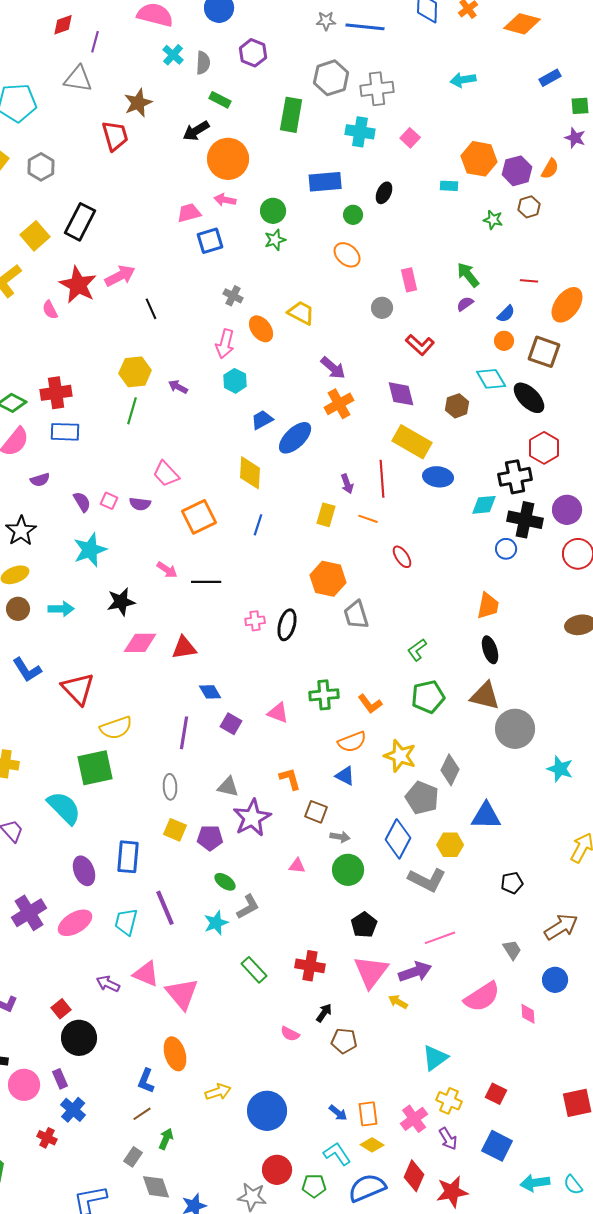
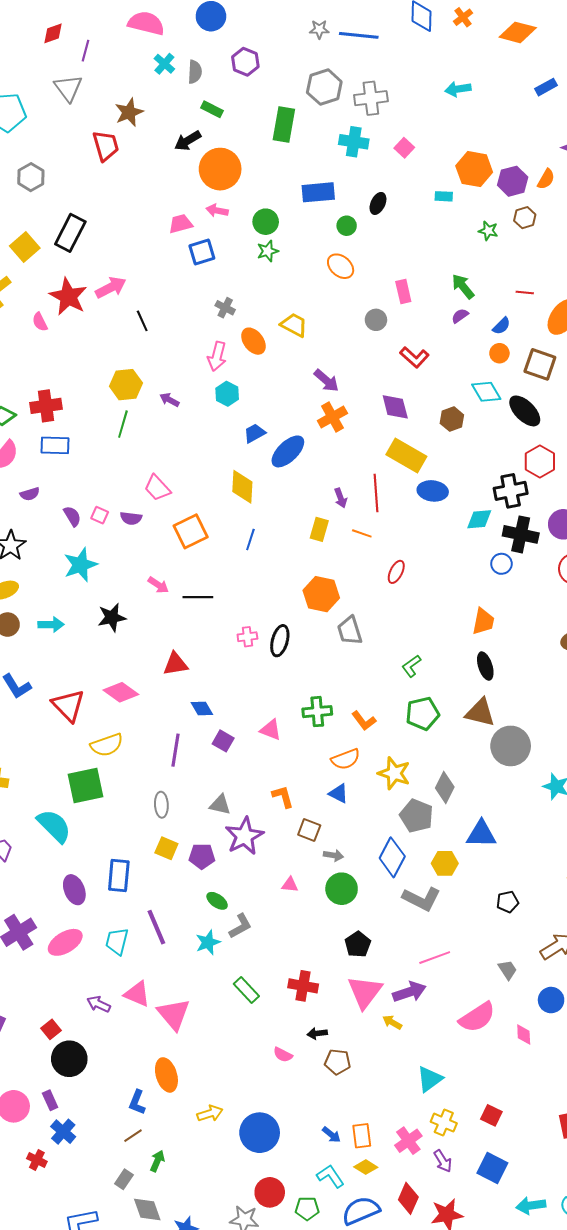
gray triangle: (78, 79) -> (68, 88), turned 44
red ellipse: (402, 557) -> (396, 572), turned 60
pink diamond: (140, 643) -> (121, 692), moved, turned 36
black arrow: (324, 1013) -> (317, 1033), turned -132

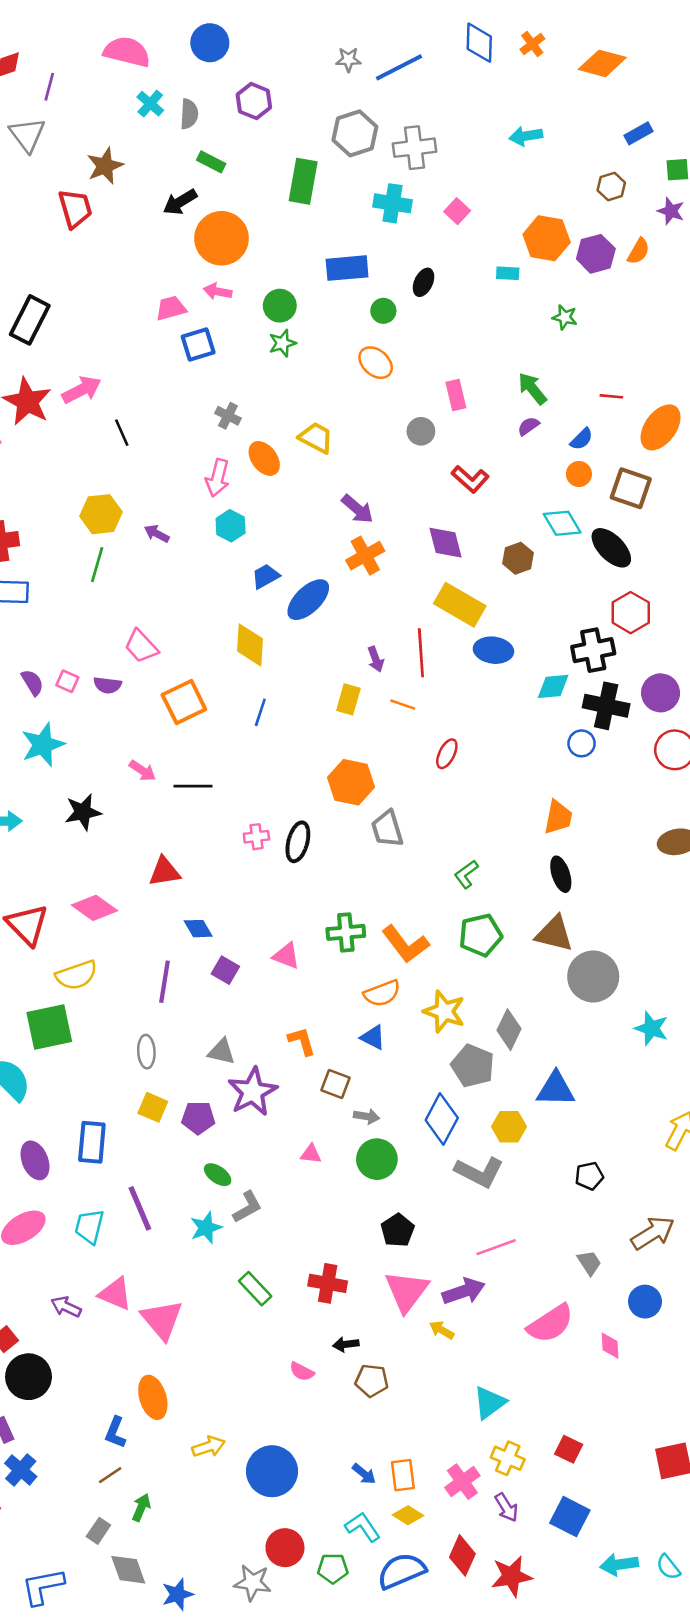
blue line: (359, 35) -> (399, 67), turned -33
brown hexagon: (525, 218) -> (611, 186), moved
orange L-shape: (364, 721) -> (405, 944), size x1.5

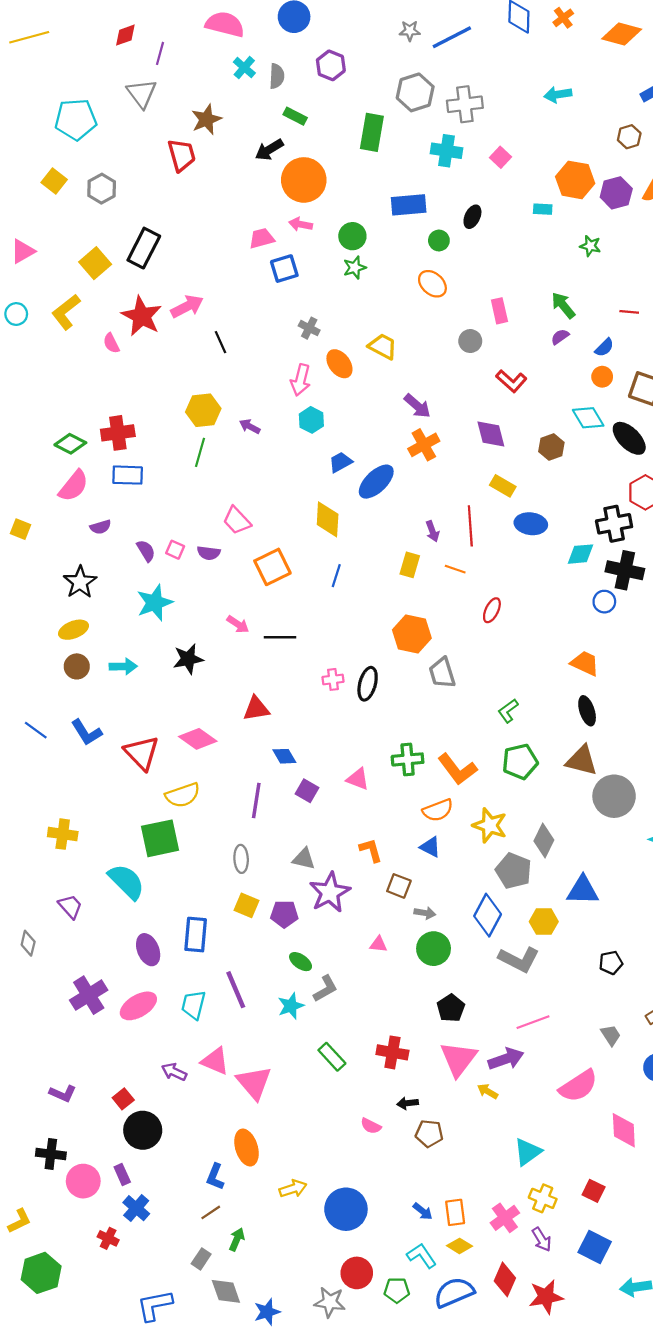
yellow rectangle: (460, 605) -> (503, 486), size x0.6
orange trapezoid: (558, 817) -> (585, 663), turned -76
pink diamond: (610, 1346) -> (624, 1130), moved, size x1.6

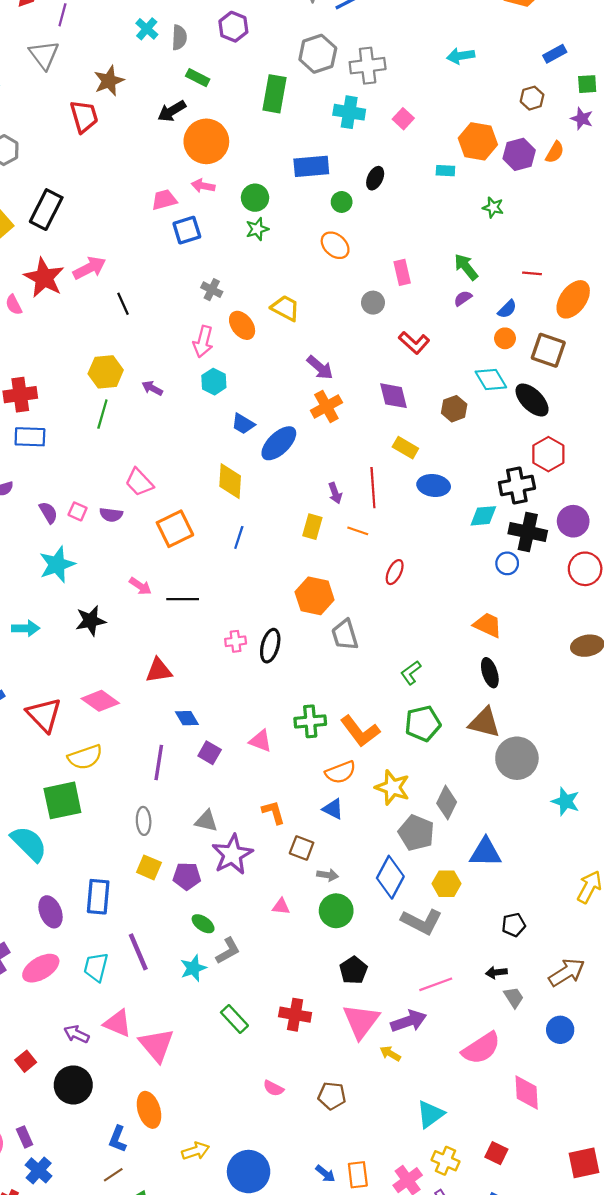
blue trapezoid: (341, 462) -> (243, 424), turned -120
black arrow: (408, 1103) -> (496, 972), moved
black circle: (143, 1130) -> (73, 1085), moved

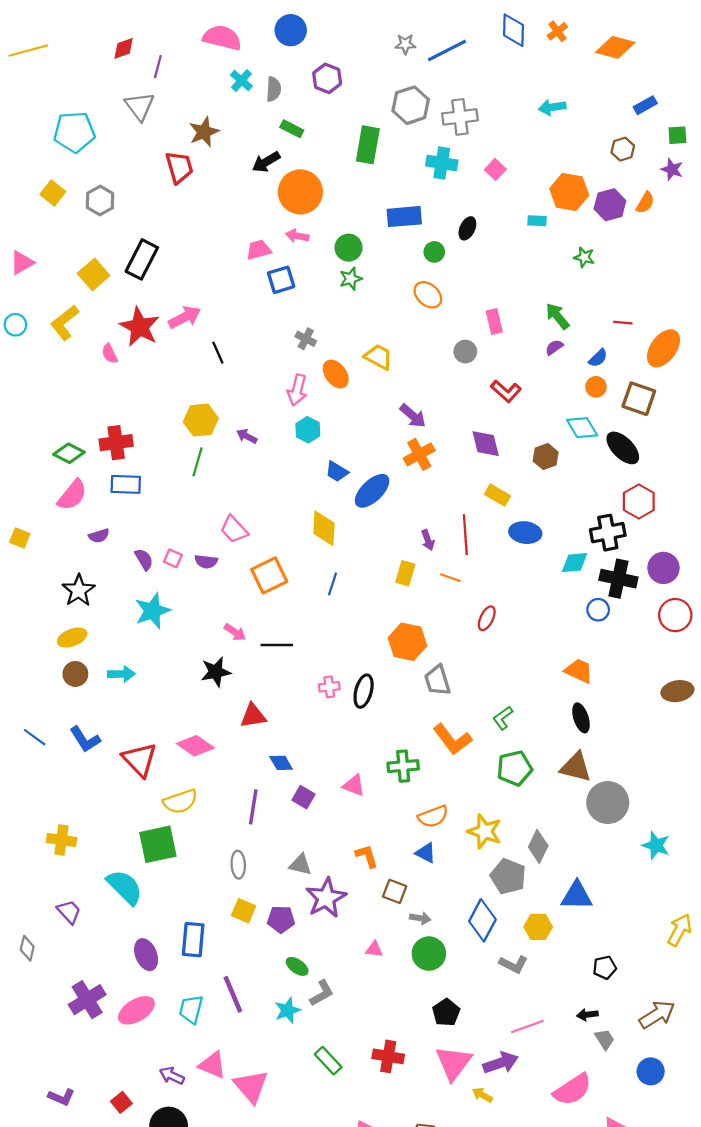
black star: (91, 621) -> (216, 672), moved
orange L-shape: (360, 731) -> (452, 739), moved
gray L-shape: (422, 922) -> (514, 964), size x0.7

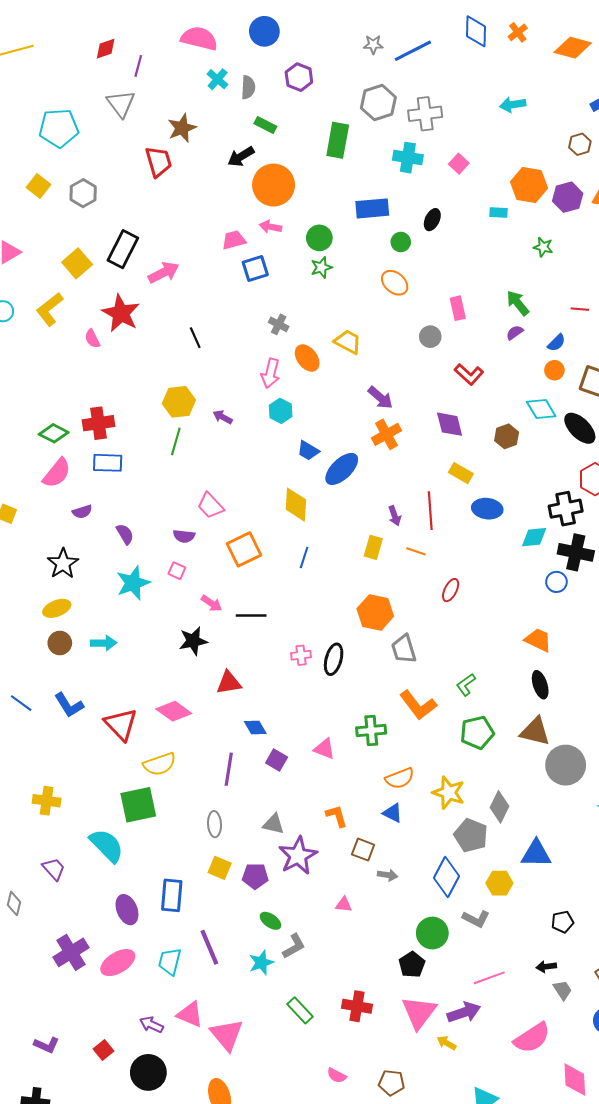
pink arrow: (185, 317) -> (164, 273), moved
pink square: (173, 558) -> (177, 571), moved
green circle: (429, 954) -> (432, 933), moved

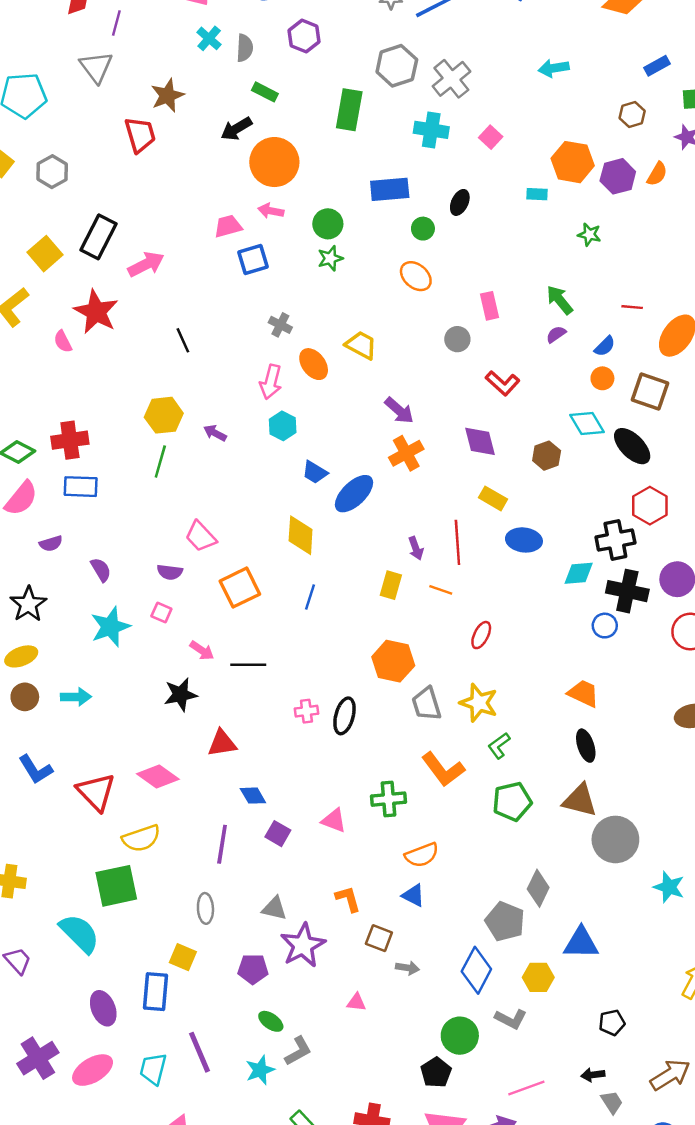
gray cross: (425, 114) -> (451, 79), turned -32
yellow star: (449, 793) -> (479, 703), moved
yellow square: (220, 868) -> (183, 957), moved

